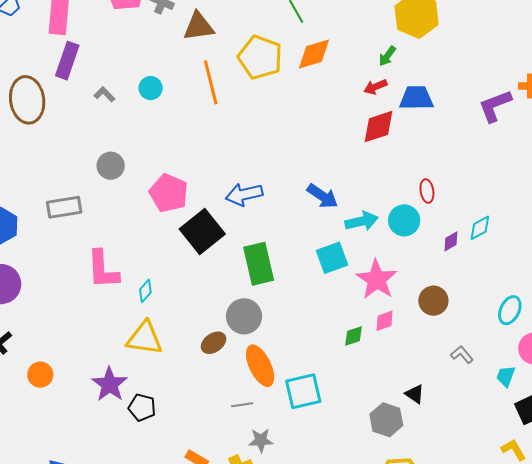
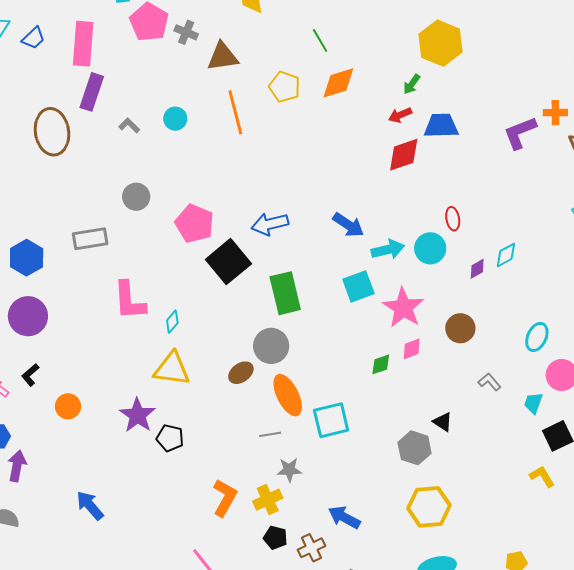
yellow pentagon: (260, 57) -> (285, 87), size x0.7

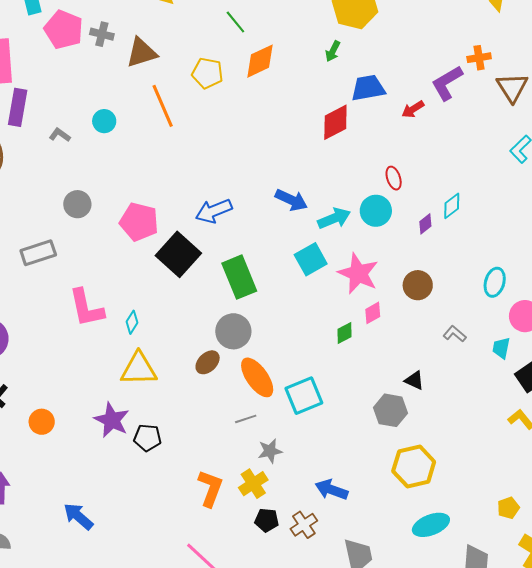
red arrow: (400, 115) -> (413, 109), moved

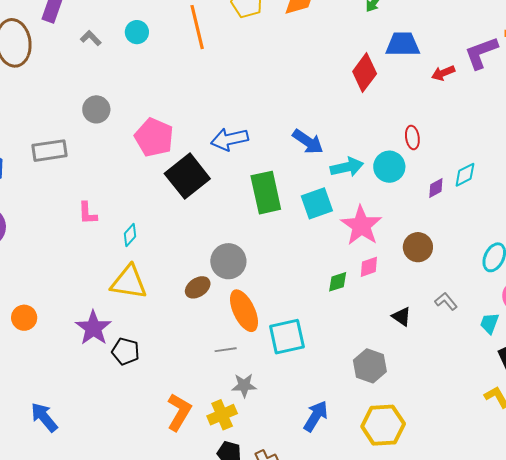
red diamond: (335, 122) -> (365, 73), turned -36
green rectangle: (239, 277) -> (266, 193), moved
pink L-shape: (86, 308) -> (88, 213), size x0.6
black triangle: (414, 380) -> (402, 317), moved
blue arrow: (332, 490) -> (316, 416), moved, turned 92

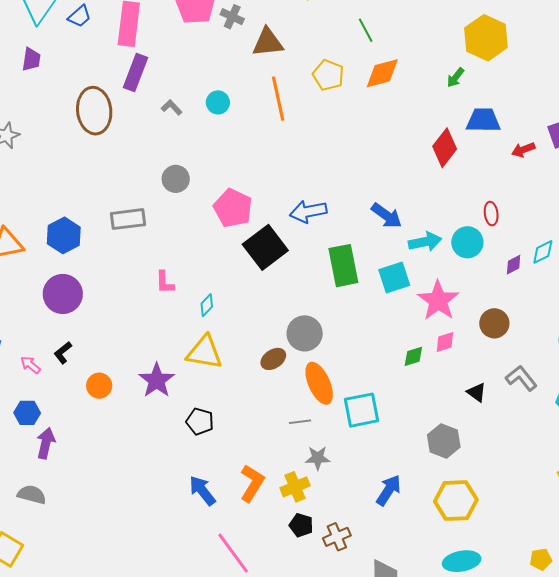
gray L-shape: (446, 301) -> (521, 378), size x1.4
purple star: (93, 328) -> (157, 380), moved
blue arrow: (44, 417) -> (202, 491), moved

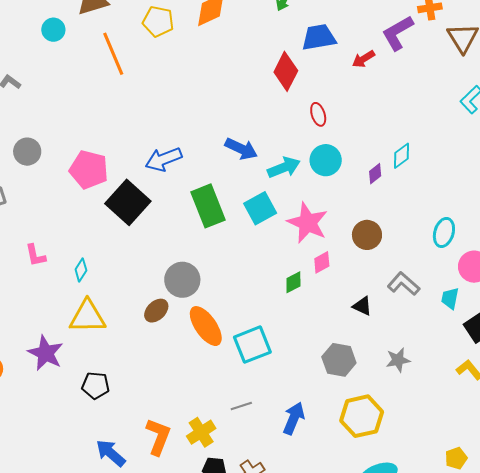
cyan circle: (218, 102) -> (53, 30), moved
red ellipse: (491, 214) -> (318, 114), moved
gray line: (300, 422) -> (241, 406), moved
gray star: (318, 458) -> (398, 360), moved

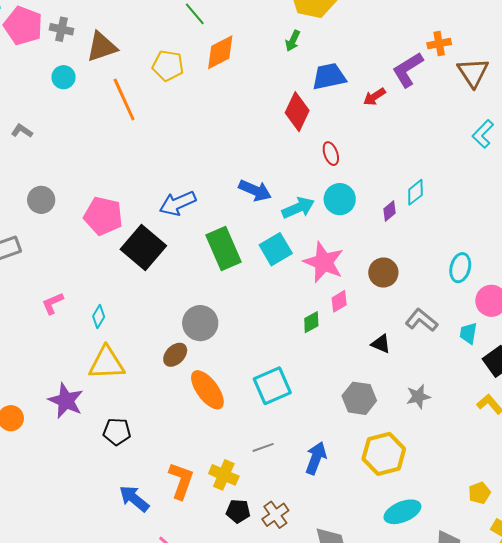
pink L-shape: (35, 255) -> (53, 303), turned 80
orange ellipse: (206, 326) -> (207, 390), moved
yellow cross: (201, 432) -> (224, 475), turned -32

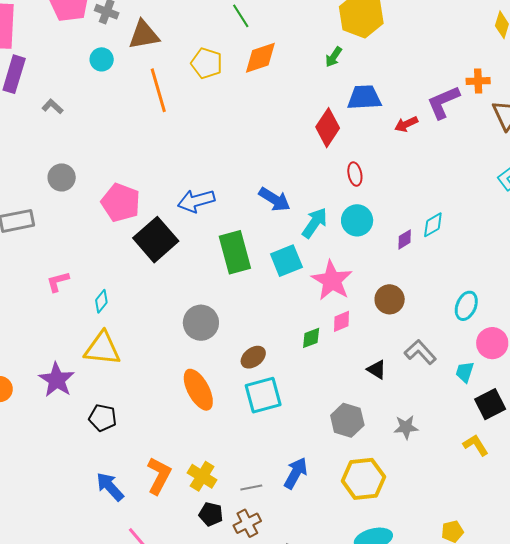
cyan arrow: (298, 208) -> (315, 223), turned -40
brown ellipse: (175, 355) -> (253, 357), moved
gray line: (263, 447) -> (251, 487), moved

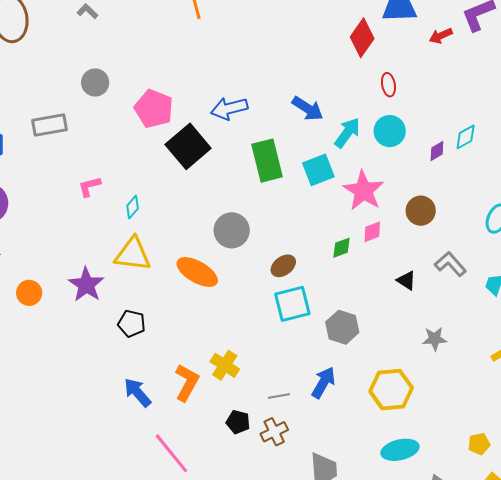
orange ellipse: (198, 390) -> (197, 272), moved, turned -33
gray hexagon: (347, 420) -> (342, 327), moved
yellow cross: (202, 476) -> (225, 365), moved

